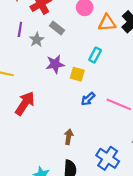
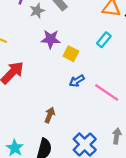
cyan rectangle: (95, 55) -> (104, 40), moved

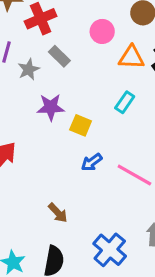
brown arrow: (50, 115) -> (58, 213), turned 120

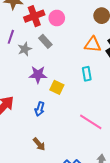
pink circle: (102, 31) -> (57, 18), moved
cyan rectangle: (125, 102) -> (87, 74), turned -48
blue arrow: (92, 162) -> (40, 109), moved, turned -40

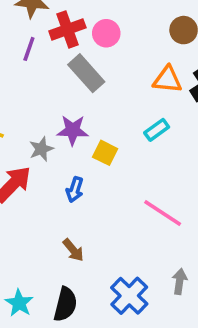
purple line: (11, 37) -> (29, 49), moved
gray rectangle: (45, 41) -> (86, 73), size x1.5
gray star: (25, 49) -> (41, 149), moved
cyan rectangle: (87, 74) -> (157, 130), turned 64

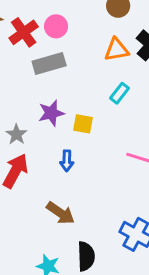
gray rectangle: (86, 73) -> (49, 64), turned -48
gray star: (41, 149) -> (16, 134), moved
brown arrow: (73, 250) -> (60, 213), moved, size x1.4

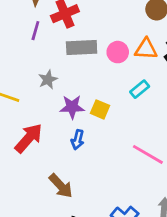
pink circle: (56, 26) -> (118, 52), moved
purple star: (51, 113) -> (72, 107), moved
gray star: (16, 134) -> (48, 80), moved

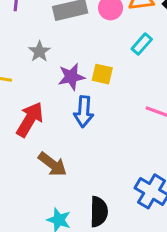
blue arrow: (78, 140) -> (84, 112), size x1.4
brown arrow: (61, 186) -> (52, 164), moved

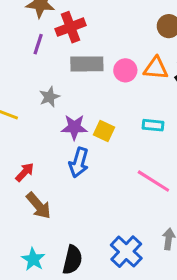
cyan rectangle: (142, 44) -> (153, 125), moved, turned 42
red arrow: (30, 119) -> (25, 172), moved, size x0.6

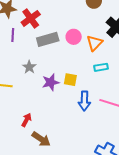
orange triangle: (156, 68) -> (95, 43), moved, turned -36
blue arrow: (79, 163) -> (84, 101), moved

